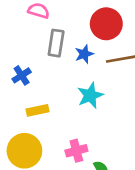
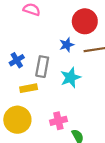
gray rectangle: (56, 43) -> (42, 67), moved

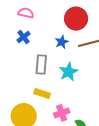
blue cross: (17, 60) -> (24, 37), moved
yellow rectangle: (29, 88) -> (42, 94), moved, turned 35

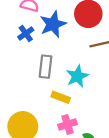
blue star: (62, 42) -> (53, 24), moved, size x1.6
yellow rectangle: (42, 94) -> (61, 97), moved

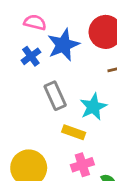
gray rectangle: (46, 67) -> (55, 96), turned -30

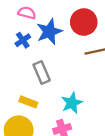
cyan star: (93, 107) -> (72, 103), moved
yellow rectangle: (74, 132) -> (28, 102), moved

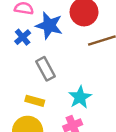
blue star: (49, 32) -> (49, 25), turned -30

